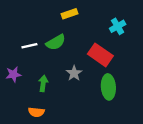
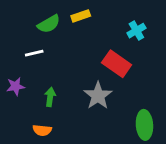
green semicircle: (56, 42) -> (49, 24), moved
gray star: (74, 73) -> (98, 96), moved, size x1.5
green ellipse: (108, 87) -> (144, 125), moved

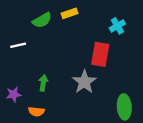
white line: (34, 53) -> (18, 45), moved
red rectangle: (117, 64) -> (100, 54), turned 65
purple star: (16, 86) -> (14, 94), moved

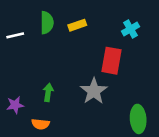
yellow rectangle: (69, 13) -> (77, 25), moved
green semicircle: (42, 20) -> (47, 23), turned -60
white line: (18, 45) -> (15, 35), moved

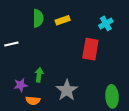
white line: (15, 35) -> (11, 44), moved
gray star: (94, 91) -> (67, 90), moved
purple star: (15, 105) -> (21, 85), moved

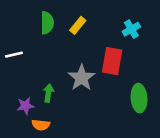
yellow rectangle: (63, 20) -> (78, 25), turned -32
gray star: (67, 90) -> (82, 78), moved
green ellipse: (112, 96) -> (139, 98), moved

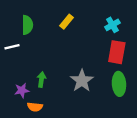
green semicircle: (47, 23) -> (27, 25), moved
red rectangle: (112, 61) -> (117, 52), moved
gray star: (82, 78) -> (82, 81), moved

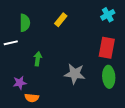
cyan cross: (112, 25) -> (108, 15), moved
green arrow: (41, 80) -> (38, 59), moved
gray star: (82, 81) -> (75, 74), turned -30

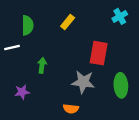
red rectangle: (107, 48) -> (99, 53), moved
orange semicircle: (32, 98) -> (71, 109), moved

